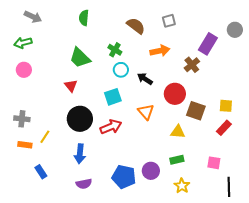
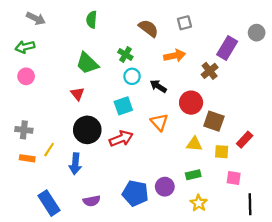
yellow square: (226, 106) -> (222, 152), moved
blue arrow: (80, 154) -> (75, 164), moved
blue rectangle: (41, 172) -> (49, 203), moved, size x1.6

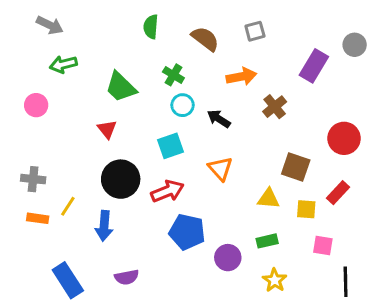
green semicircle: (92, 20) -> (151, 27), moved
green arrow: (25, 47) -> (63, 64), moved
brown cross: (210, 71) -> (275, 107), moved
red circle: (191, 103) -> (344, 138), moved
blue pentagon: (135, 193) -> (187, 232), moved

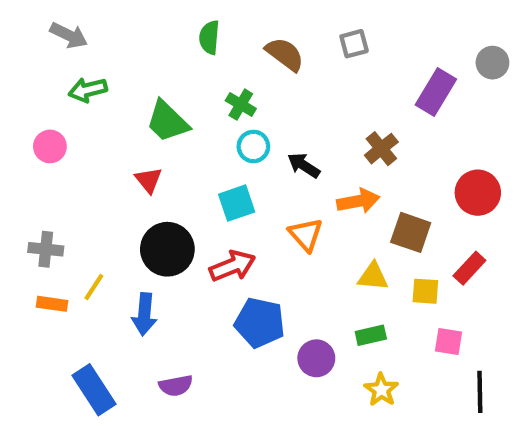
orange arrow: (241, 76) -> (358, 201), moved

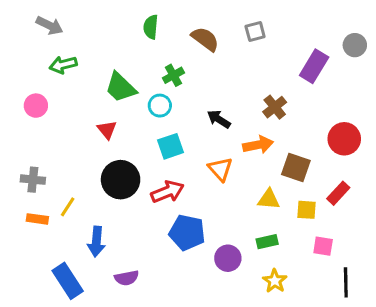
green cross: (241, 105) -> (173, 75), turned 30
cyan circle: (253, 146) -> (160, 106), moved
blue arrow: (144, 314) -> (96, 242), moved

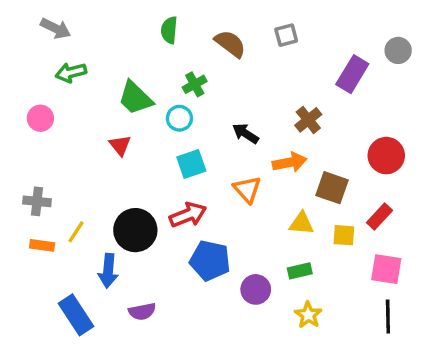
black circle: (121, 180) -> (135, 230), moved
pink square: (323, 246) -> (386, 269), moved, size x1.4

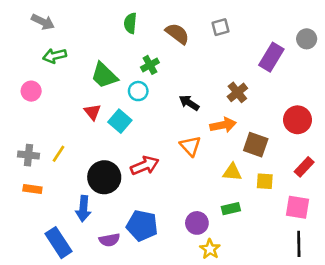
cyan square: (191, 164) -> (120, 121), moved, turned -30
red rectangle: (379, 217) -> (304, 167), moved
yellow line: (76, 232) -> (59, 154), moved
blue pentagon: (210, 261) -> (142, 226), moved
yellow star: (308, 315) -> (210, 249), moved

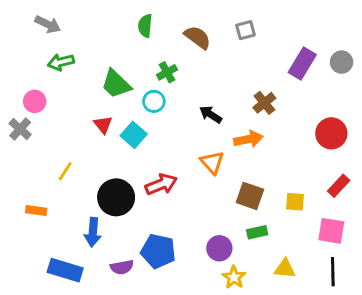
gray circle: (307, 39) -> (342, 62), moved
brown square: (256, 145) -> (250, 196), moved
gray cross: (28, 155) -> (20, 129), moved, turned 36
yellow triangle: (232, 172) -> (285, 269), moved
blue rectangle: (59, 243) -> (65, 270), turned -40

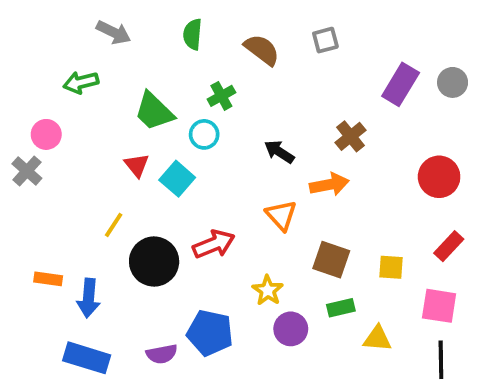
gray arrow: (48, 24) -> (114, 32), moved
yellow line: (65, 171) -> (114, 225), moved
blue arrow: (93, 232) -> (89, 298), moved
yellow triangle: (285, 269) -> (377, 339), moved
yellow star: (234, 277) -> (268, 290), moved

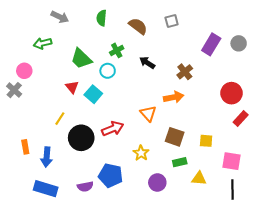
black arrow: (279, 152) -> (147, 63), moved
red rectangle: (449, 246) -> (241, 119), moved
orange rectangle: (48, 279) -> (25, 147), turned 72
purple circle: (291, 329) -> (157, 183), moved

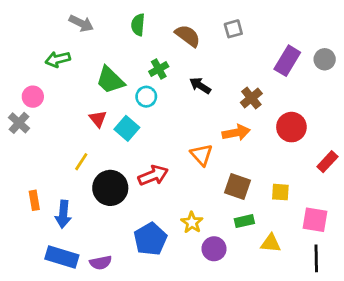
red circle: (231, 93) -> (291, 127), moved
yellow star: (141, 153) -> (192, 222), moved
blue pentagon: (111, 175) -> (150, 239), turned 30
purple semicircle: (85, 187) -> (101, 263), moved

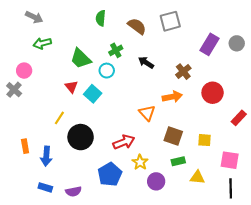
gray arrow: (81, 23) -> (34, 17), moved
gray square: (233, 29) -> (170, 21), size x1.5
red arrow: (153, 175) -> (124, 142), moved
blue rectangle: (62, 257) -> (45, 187), size x0.6

